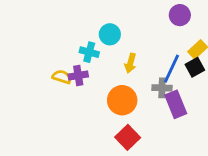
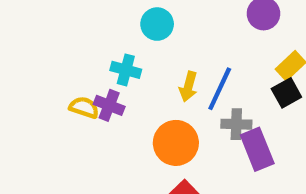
cyan circle: (110, 34) -> (157, 24), moved
blue line: (172, 69) -> (220, 89), moved
purple cross: (78, 76) -> (109, 105), turned 30

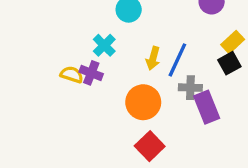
cyan cross: (126, 70) -> (104, 45), turned 30

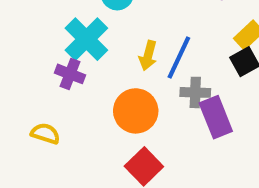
cyan cross: (104, 45) -> (86, 39), size x1.5
yellow semicircle: (72, 75) -> (45, 134), moved

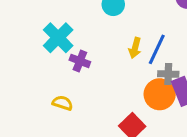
cyan cross: (86, 39) -> (58, 38), moved
orange circle: (136, 111) -> (160, 94), moved

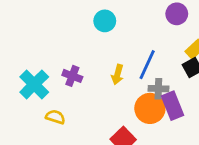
cyan cross: (58, 38) -> (34, 84), moved
yellow arrow: (135, 48) -> (117, 75), moved

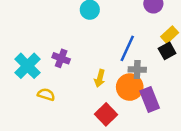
yellow arrow: (117, 75) -> (100, 78), moved
purple rectangle: (173, 106) -> (150, 99), moved

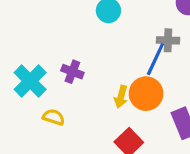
gray cross: (137, 70) -> (168, 40), moved
orange circle: (130, 87) -> (146, 94), moved

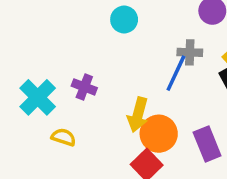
orange circle: (146, 94) -> (159, 134), moved
yellow arrow: (121, 97) -> (138, 115), size x1.4

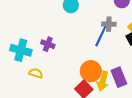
cyan cross: (38, 97) -> (21, 50), turned -30
yellow arrow: (138, 115) -> (103, 81), moved

